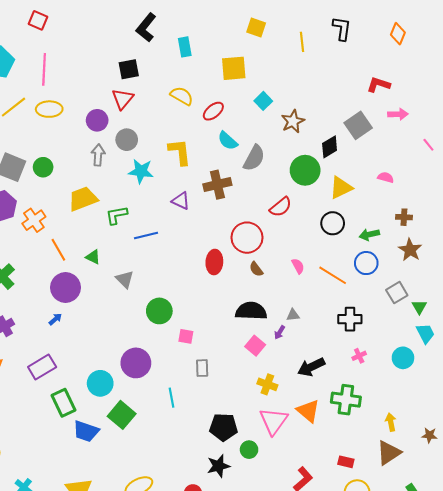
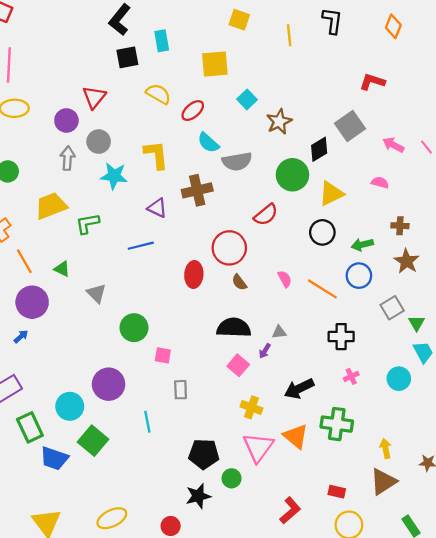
black square: (129, 69) -> (127, 57), moved
pink arrow: (398, 114) -> (393, 145), moved, turned -150
gray semicircle: (254, 158) -> (237, 161), turned 52
blue line: (146, 236) -> (141, 246), moved

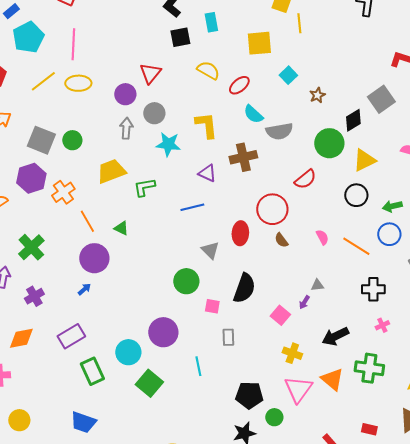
yellow line: (289, 35) -> (299, 23), moved
brown star: (279, 122) -> (317, 95), size x0.7
gray triangle: (96, 293) -> (210, 250), moved
black semicircle: (234, 328) -> (244, 288), moved, turned 108
blue trapezoid: (54, 458) -> (83, 422), moved

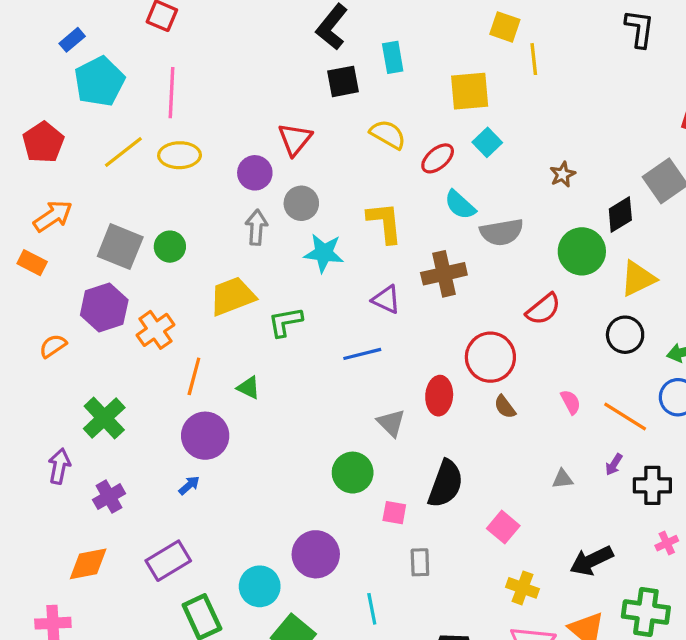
cyan square: (288, 75) -> (487, 142), moved
orange line: (87, 221) -> (194, 376), turned 45
purple arrow: (304, 302) -> (614, 465), moved

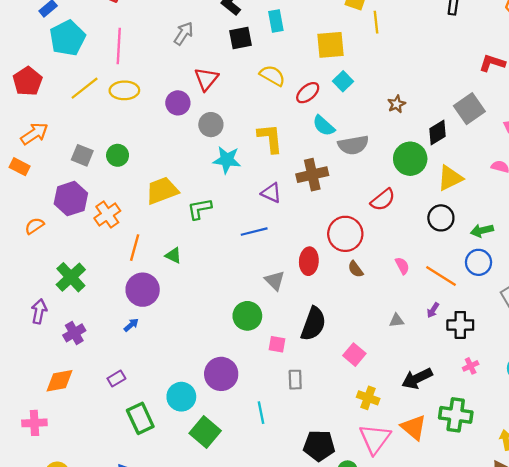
gray arrow: (256, 227) -> (184, 33), moved, turned 30
gray square: (120, 247) -> (82, 155), size x0.7
purple rectangle: (168, 561) -> (116, 378), size x0.6

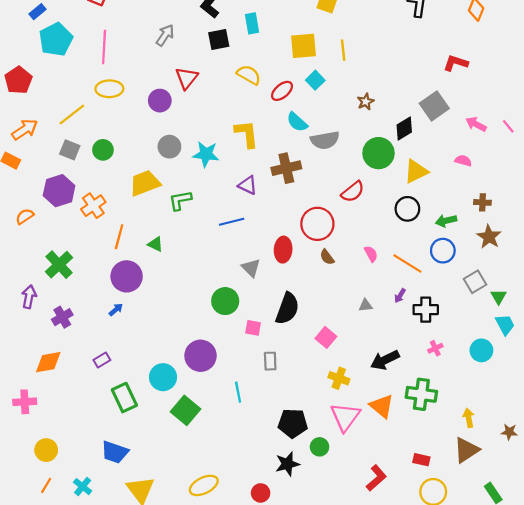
yellow line: (376, 22) -> (343, 50), moved
yellow line: (85, 88) -> (72, 114), moved
gray circle: (211, 125) -> (169, 147), moved

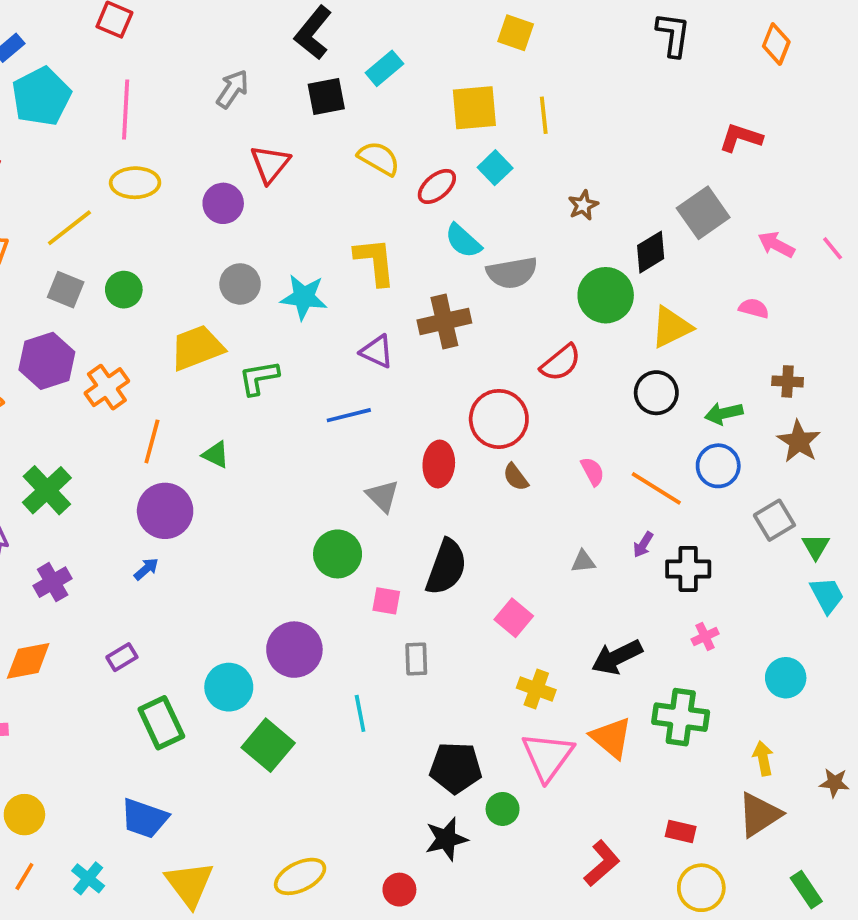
cyan rectangle: (252, 23) -> (384, 68), turned 60
cyan circle: (481, 350) -> (786, 678), moved

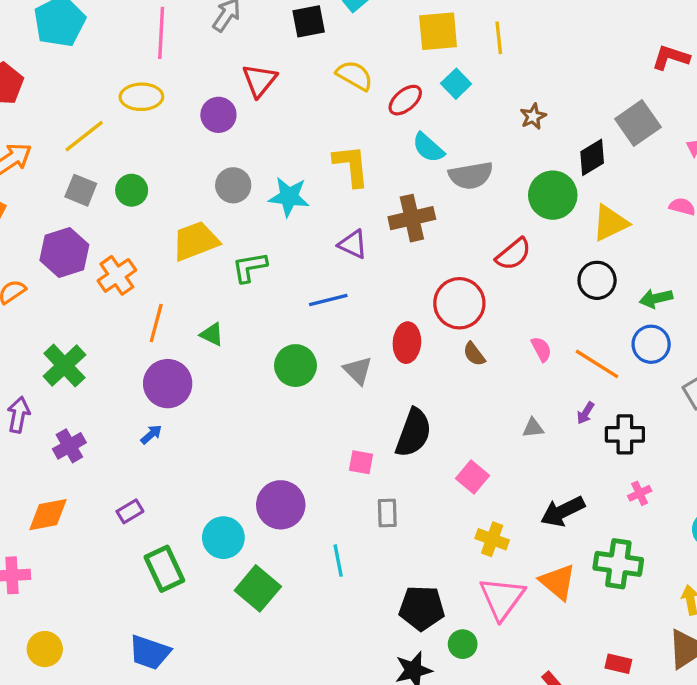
pink line: (126, 110) -> (161, 33), moved
green circle: (338, 554) -> (295, 366), moved

